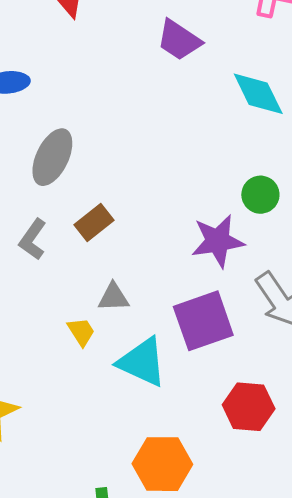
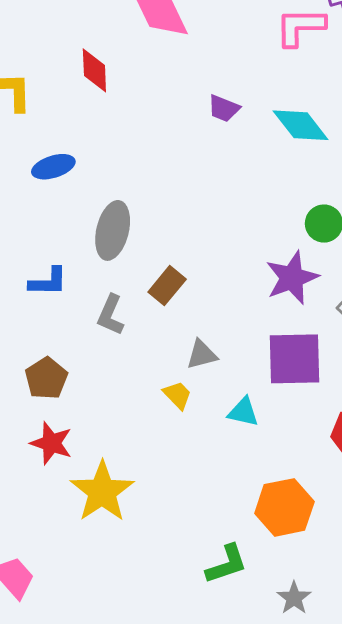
purple trapezoid: (179, 40) -> (224, 108), moved, size x0.7
purple square: (203, 321) -> (295, 359), turned 30
cyan triangle: (142, 362) -> (243, 412), size x0.6

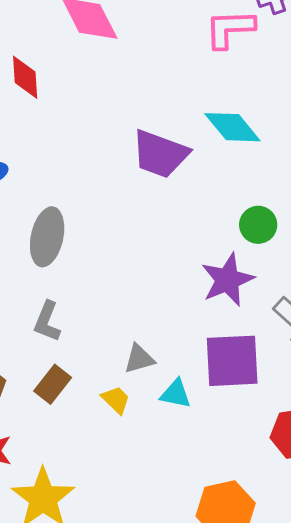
purple trapezoid: (224, 108) -> (160, 154), moved, size x1.8
brown rectangle: (167, 286) -> (53, 384), moved
cyan triangle: (243, 412) -> (176, 394), moved

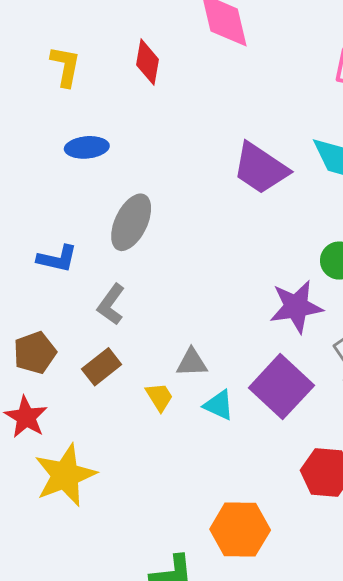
purple square: (232, 361) -> (281, 387), turned 32

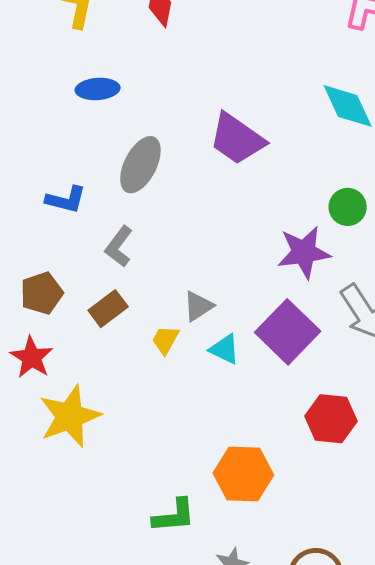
purple trapezoid: (261, 168) -> (237, 139), moved
gray triangle: (192, 363) -> (198, 306), turned -32
yellow trapezoid: (159, 397) -> (165, 340), turned -120

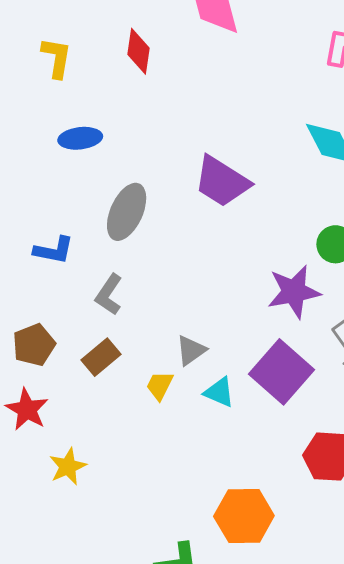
yellow star: (70, 416) -> (68, 467), size x0.6

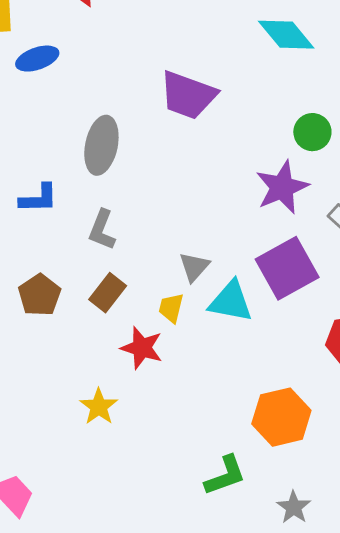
blue ellipse: (80, 138) -> (37, 59), moved
purple square: (281, 372) -> (287, 268), turned 32
cyan triangle: (219, 392) -> (231, 301), size x1.4
red star: (27, 410) -> (142, 348), moved

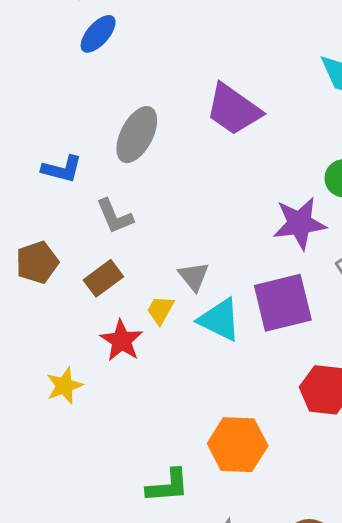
blue ellipse: (37, 59) -> (98, 34), turned -45
gray L-shape: (102, 230) -> (115, 216), turned -60
gray triangle: (194, 267) -> (194, 276), turned -36

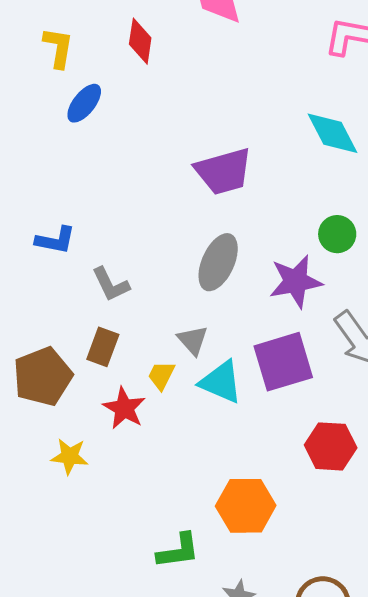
purple trapezoid: (233, 109) -> (224, 171), turned -48
gray ellipse: (137, 135) -> (218, 262), moved
brown pentagon: (37, 262) -> (43, 377), moved, size x1.4
brown rectangle: (103, 278) -> (103, 347), turned -30
yellow star: (64, 386) -> (70, 456), turned 30

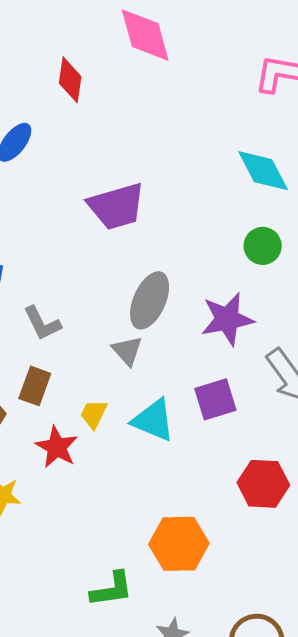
purple trapezoid: (224, 171) -> (116, 206), moved
green circle: (337, 234) -> (263, 246), moved
gray triangle: (193, 340) -> (127, 351), moved
purple square: (283, 362) -> (215, 399), size x0.7

